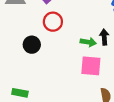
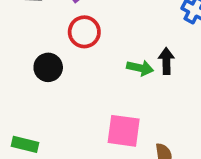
pink square: (91, 66) -> (124, 131), moved

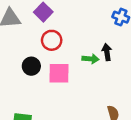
pink square: (124, 131) -> (59, 73), moved

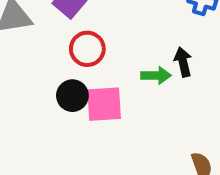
black circle: (31, 66) -> (72, 96), moved

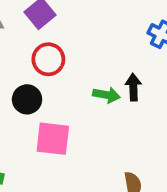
pink square: (104, 104) -> (53, 139), moved

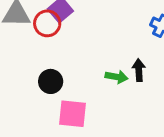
red circle: (48, 59) -> (47, 23), moved

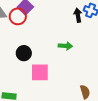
black arrow: (139, 70) -> (78, 15), moved

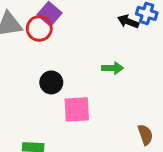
black arrow: (78, 15) -> (128, 21), turned -56

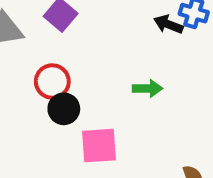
red circle: (39, 28) -> (52, 81), moved

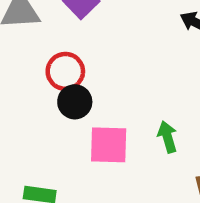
green arrow: (147, 88) -> (168, 137), moved, turned -112

